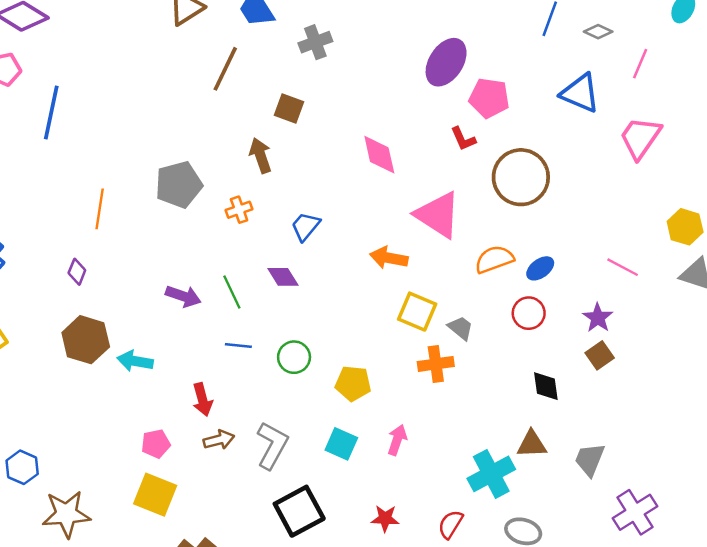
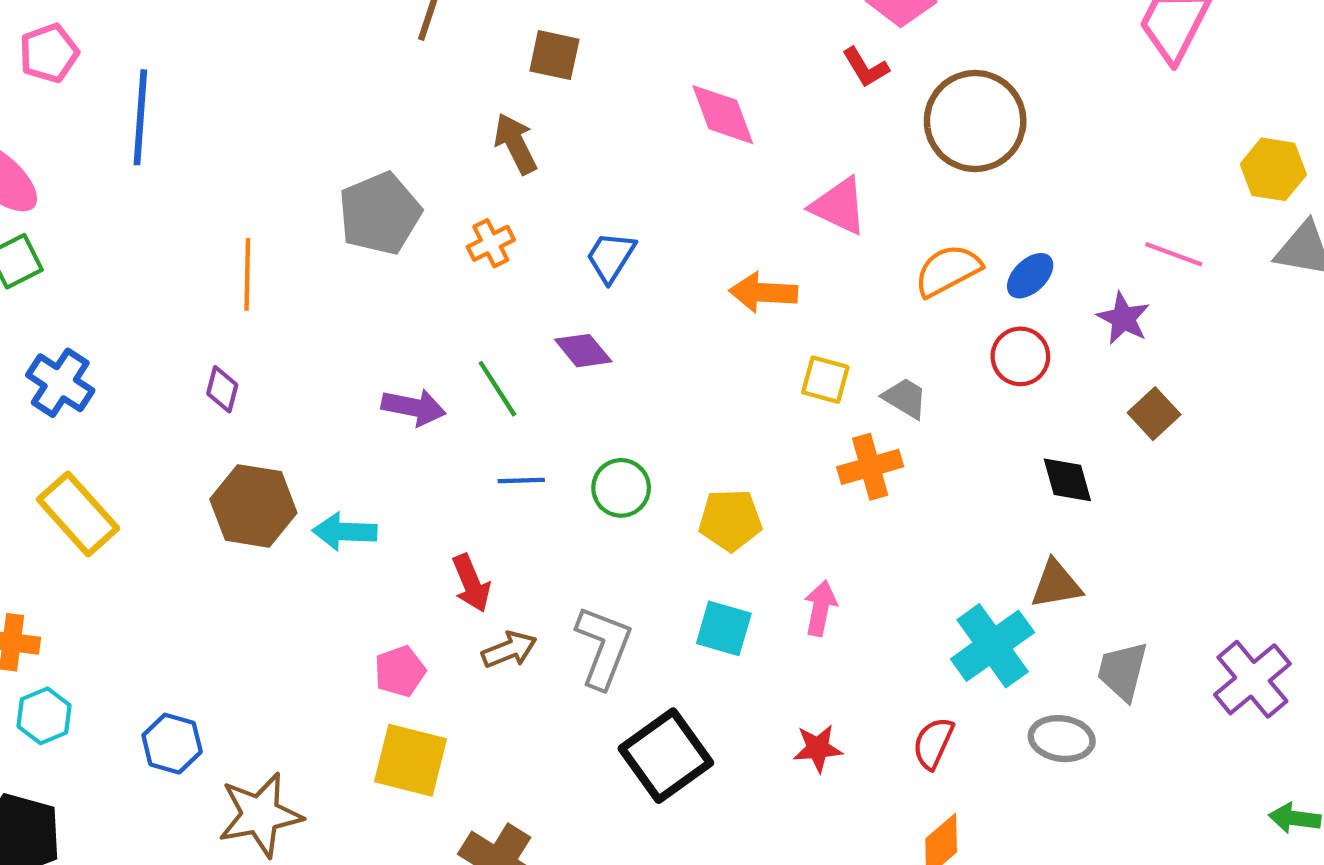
pink triangle: (438, 215) -> (839, 206), size x0.7
yellow square: (417, 312) -> (825, 380), size x0.7
purple star: (598, 318) -> (1123, 318), moved
gray trapezoid: (590, 460) -> (1122, 671), moved

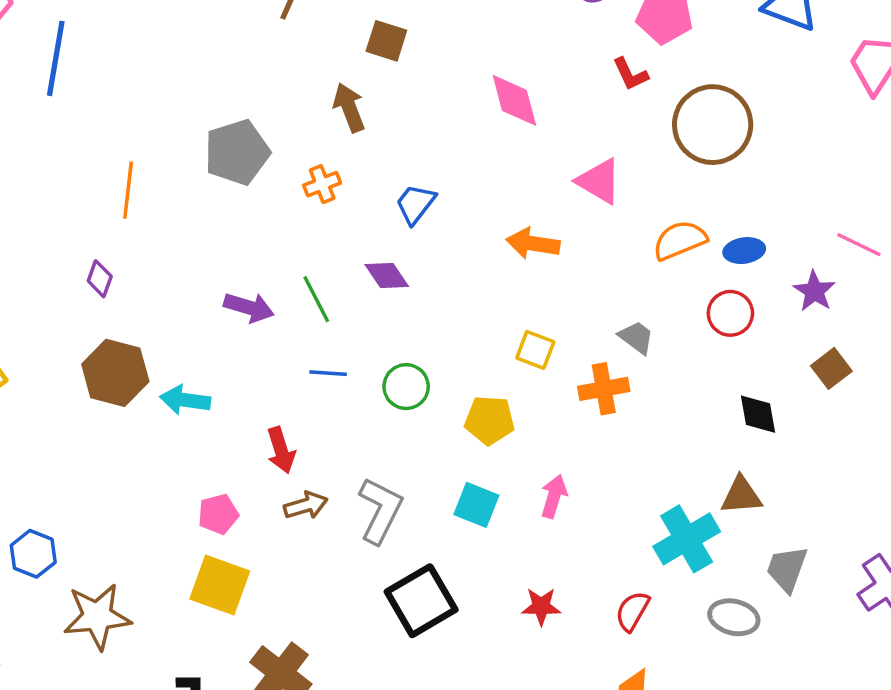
blue ellipse: (1030, 276) -> (744, 251), turned 30
yellow square: (825, 380) -> (535, 350), moved

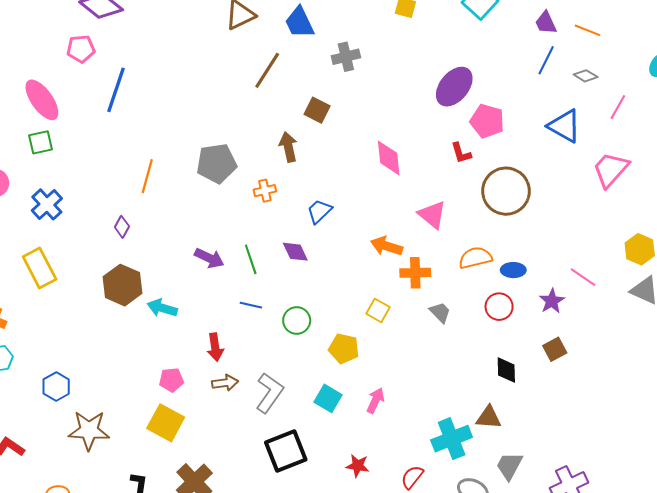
orange cross: (604, 389) -> (415, 273), moved

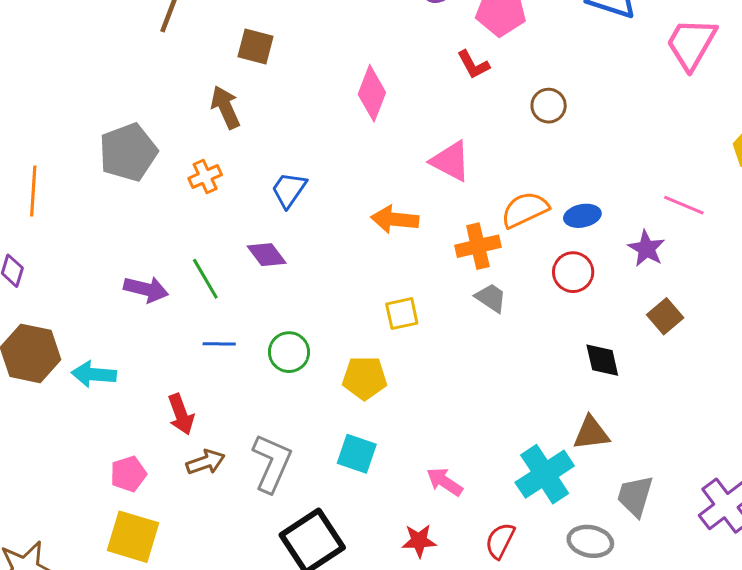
pink diamond: (389, 158) -> (372, 93), turned 39
brown circle: (506, 191) -> (549, 106), size x0.5
orange cross: (415, 273) -> (478, 246), moved
yellow square: (378, 310) -> (402, 314), turned -30
pink arrow: (376, 401) -> (445, 482), moved, turned -70

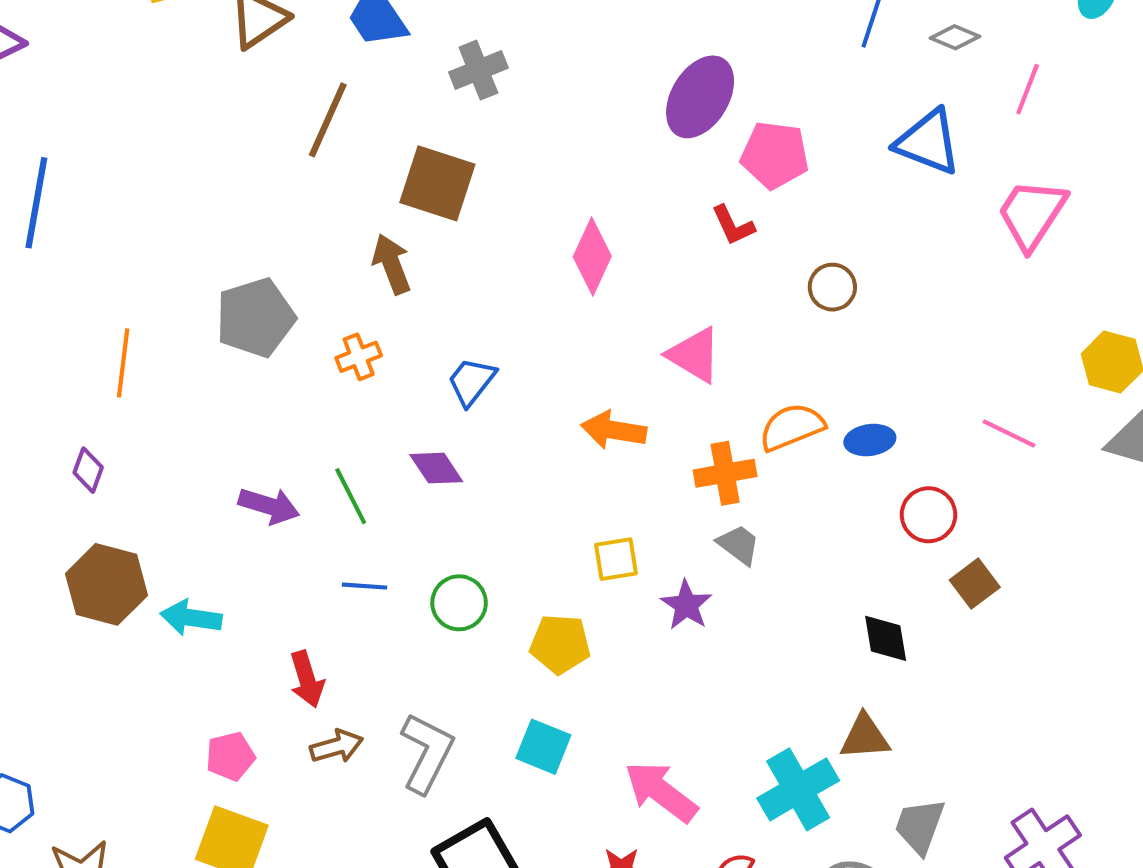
brown square: (255, 46) -> (437, 183), size x1.5
purple star: (646, 249) -> (686, 605), moved
red circle: (573, 272) -> (929, 515), moved
pink arrow: (445, 482) -> (661, 792), size x1.5

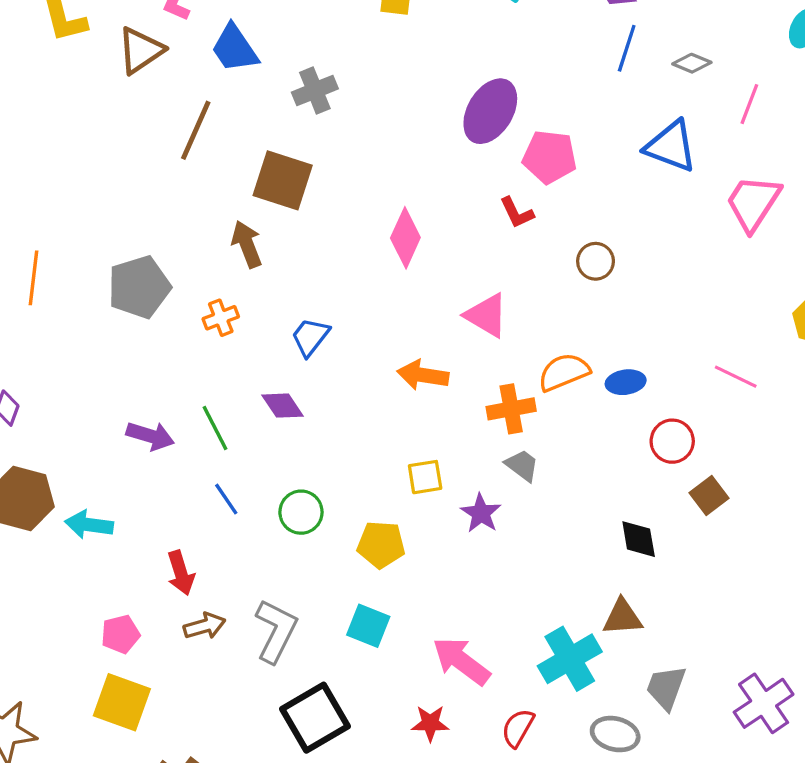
orange line: (123, 363) -> (34, 278), moved
blue line: (365, 586) -> (226, 499), turned 52

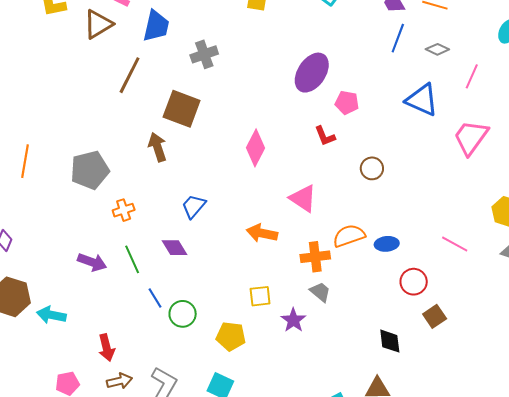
blue trapezoid: (235, 48) -> (156, 26), turned -136
pink pentagon: (550, 157) -> (347, 103), size x0.7
orange cross: (221, 318) -> (124, 210), moved
blue line: (226, 499) -> (155, 298), moved

